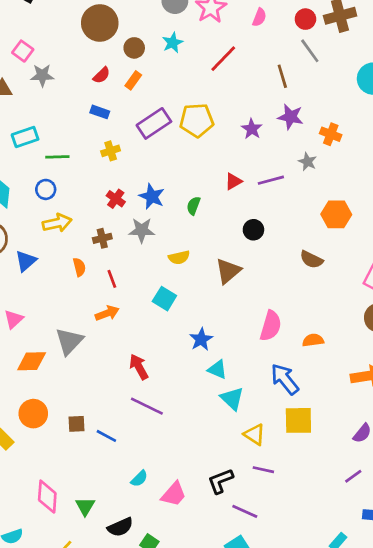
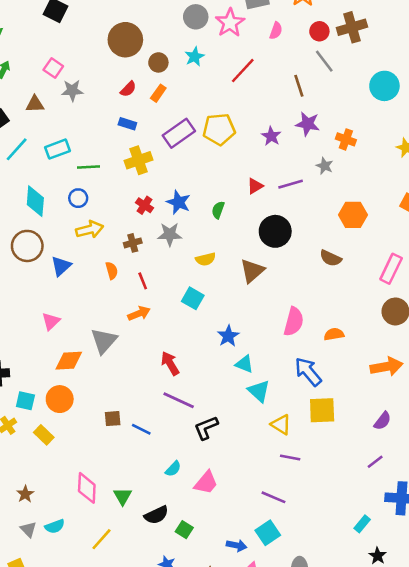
yellow cross: (111, 151) -> (138, 160), size x1.5
black circle: (253, 230) -> (275, 231), size x1.6
orange circle: (33, 414) -> (60, 399), moved
black L-shape: (220, 481) -> (206, 428), moved

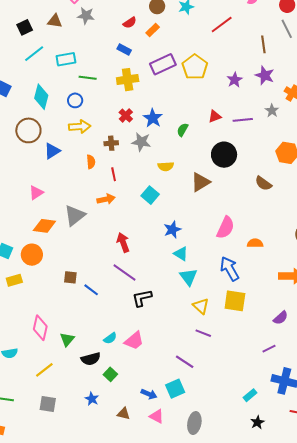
yellow pentagon: (219, 129) -> (195, 67), turned 30
yellow rectangle: (44, 435) -> (14, 280), turned -70
cyan semicircle: (173, 469) -> (110, 338), moved

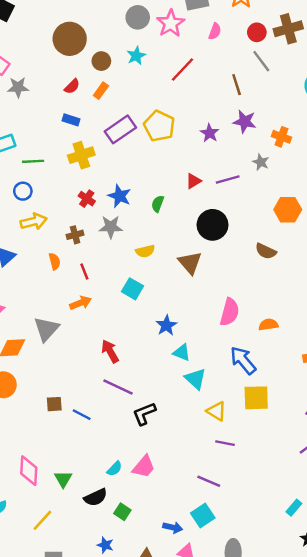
brown triangle: (200, 182) -> (190, 263), turned -30

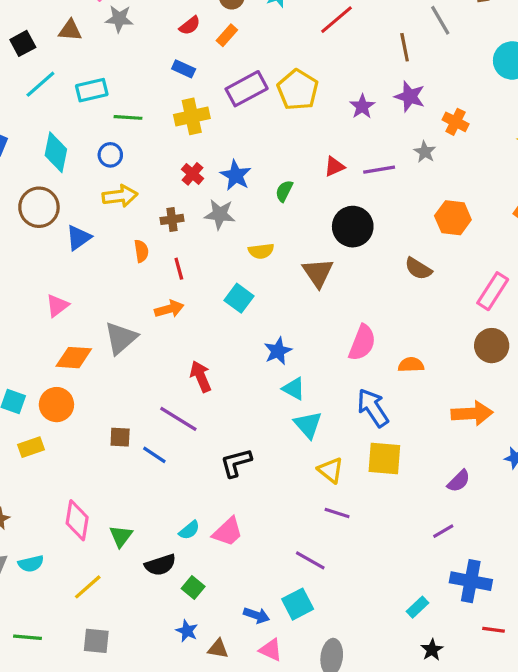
purple line: (118, 387) -> (178, 419), moved
blue star: (105, 545) -> (187, 631), moved

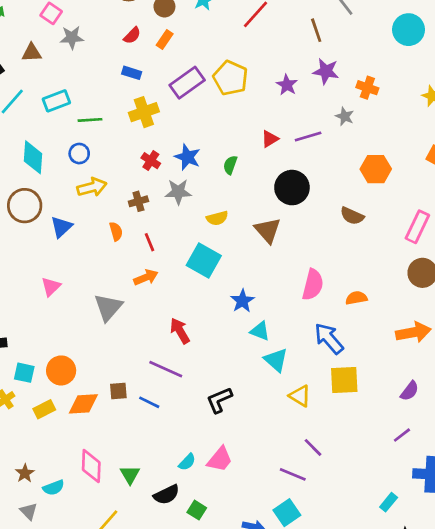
cyan square: (239, 298) -> (204, 261), size x1.4
orange diamond: (74, 358) -> (83, 404), moved
purple line: (337, 513) -> (313, 447), moved, turned 35
cyan semicircle: (31, 564) -> (54, 488), moved

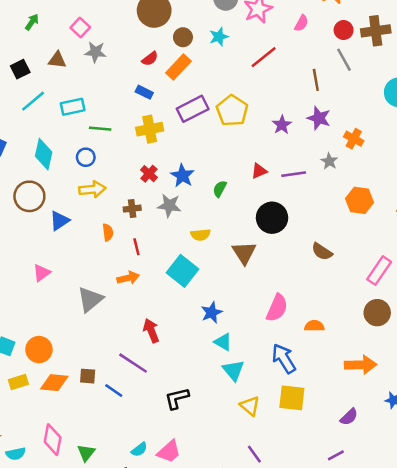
orange rectangle: (165, 40) -> (178, 67), size x1.5
orange hexagon: (376, 169) -> (360, 200), moved

